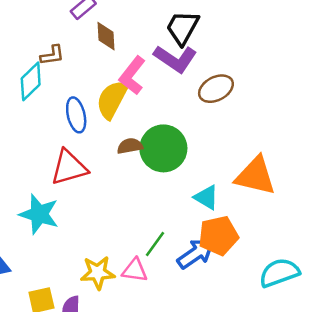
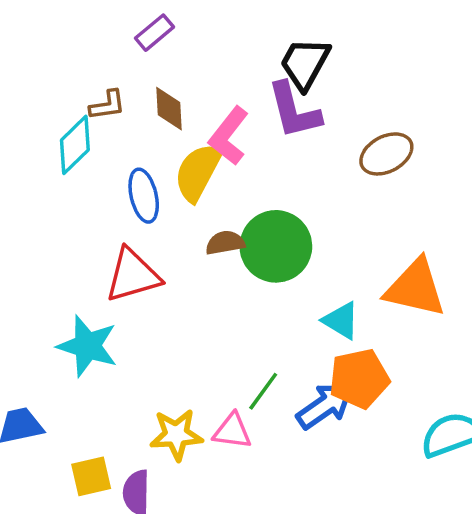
brown diamond: (106, 36) -> (169, 109), moved
purple L-shape: (175, 59) -> (294, 110), turned 42
brown ellipse: (216, 89) -> (386, 154), moved

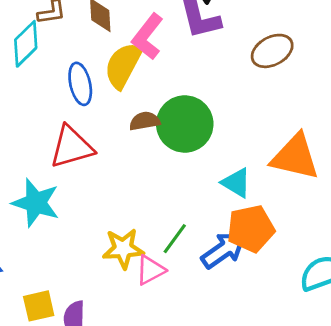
pink triangle: (232, 431) -> (150, 270), turned -36
yellow star: (176, 435) -> (123, 249), moved

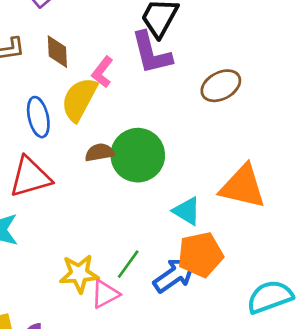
pink L-shape: (148, 37) -> (102, 72), size x0.7

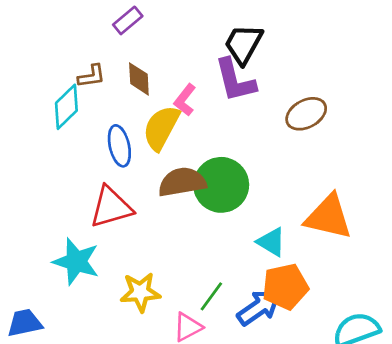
brown semicircle: (100, 152) -> (182, 182), size x1.6
yellow star: (79, 274) -> (140, 292), moved

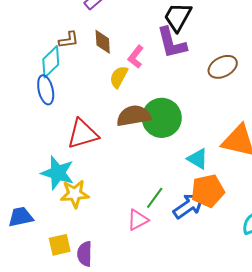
yellow semicircle: (161, 128) -> (119, 77), size x0.7
blue ellipse: (119, 146) -> (46, 90), moved
yellow star: (140, 292) -> (75, 194), moved

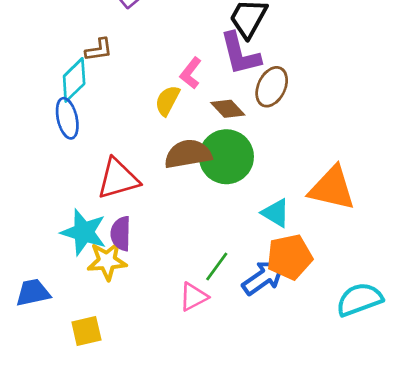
brown diamond: (103, 42) -> (228, 109), moved, turned -40
brown ellipse: (223, 67) -> (272, 87), moved, turned -36
purple semicircle: (85, 254) -> (121, 234), moved

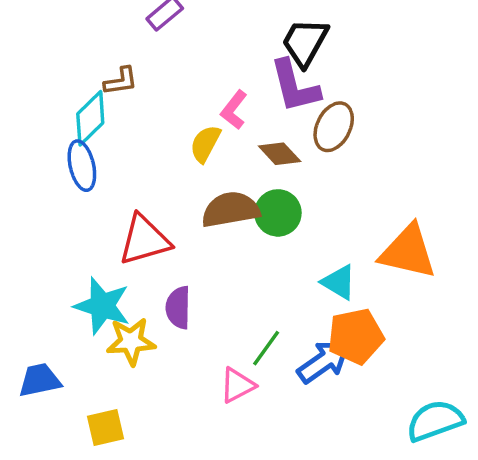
green circle: (226, 157) -> (278, 213), size x0.7
purple semicircle: (121, 234) -> (178, 308), moved
cyan semicircle: (359, 299) -> (435, 421), moved

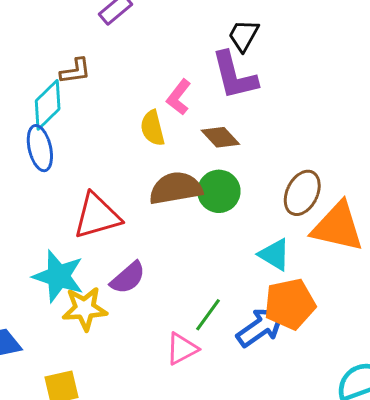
black trapezoid: (305, 42) -> (244, 35), size x0.7
brown ellipse: (334, 127) -> (302, 193), moved
yellow semicircle: (205, 144) -> (153, 128), turned -42
purple semicircle: (178, 308) -> (128, 278), turned -132

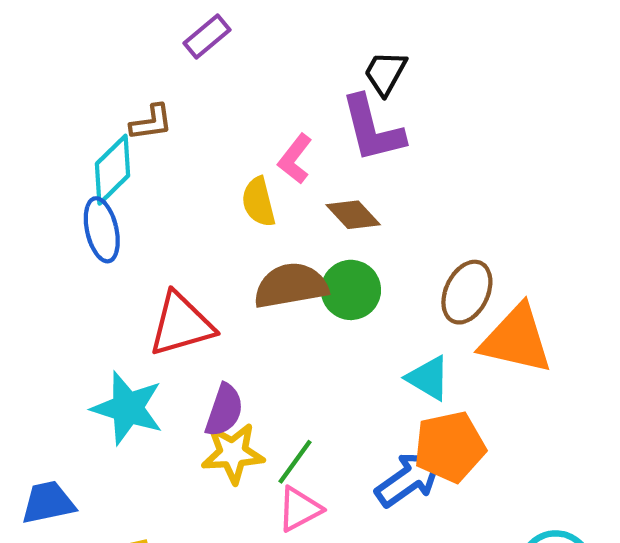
purple semicircle: (128, 278) -> (224, 410), turned -30
yellow star: (85, 309) -> (233, 453), moved
green line: (208, 315) -> (295, 462), moved

